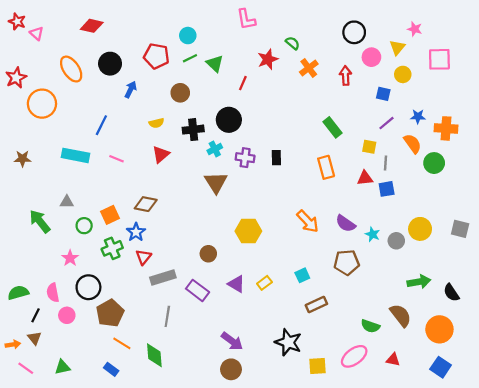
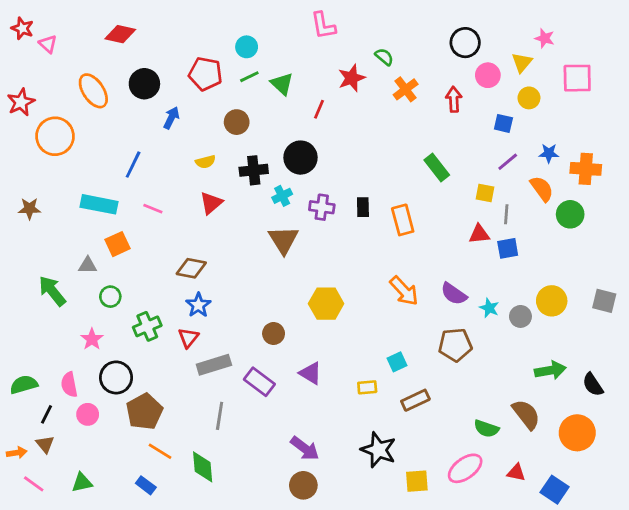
orange rectangle: (326, 167) -> (403, 220), moved
orange square: (110, 215) -> (117, 244), moved
blue star: (136, 232) -> (198, 305), moved
yellow rectangle: (264, 283) -> (367, 387), moved, turned 32
blue square: (441, 367) -> (555, 490), moved

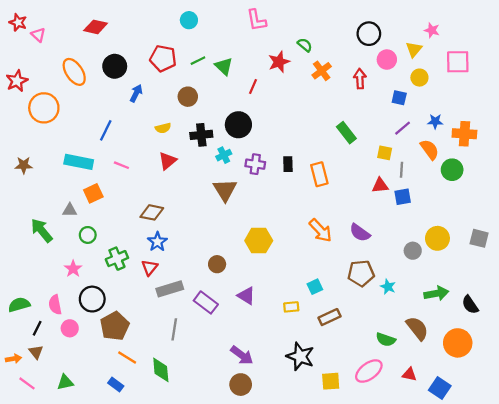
cyan circle: (247, 47) -> (189, 20), moved
cyan star: (489, 308) -> (388, 287), moved

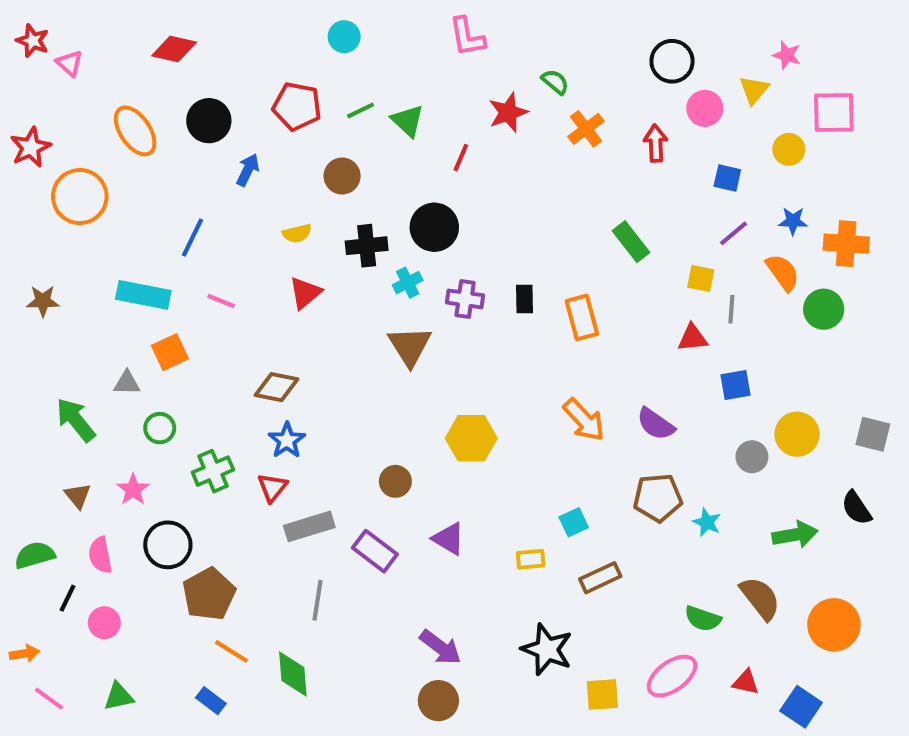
yellow circle: (419, 78) -> (789, 149), moved
blue square: (403, 197) -> (736, 385), moved
black semicircle: (470, 305) -> (856, 508), moved
pink circle: (70, 328) -> (104, 623), moved
brown triangle: (36, 352) -> (78, 496), moved

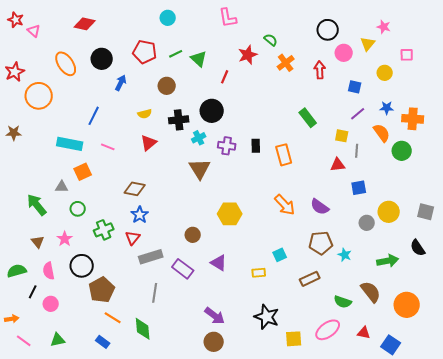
pink square: (834, 112) -> (407, 55), size x0.6
brown star: (43, 301) -> (14, 133), moved
brown rectangle: (600, 578) -> (310, 279), moved

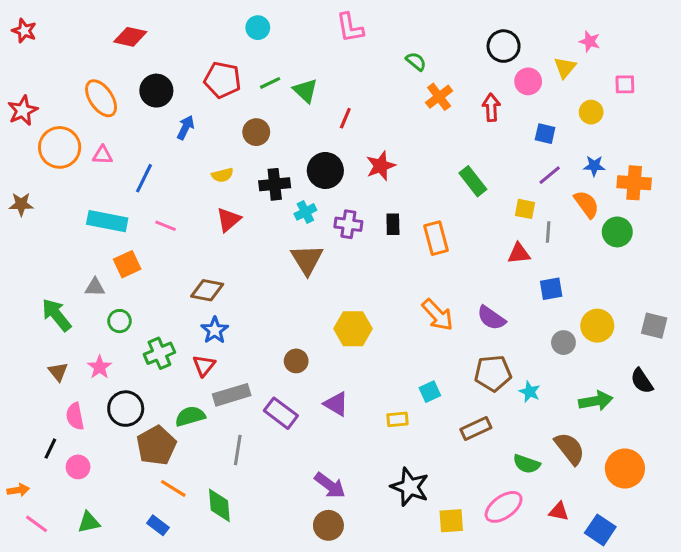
pink triangle: (34, 31) -> (103, 155), moved, turned -40
red star: (248, 55) -> (381, 166), moved
green semicircle: (17, 271) -> (190, 416), moved

